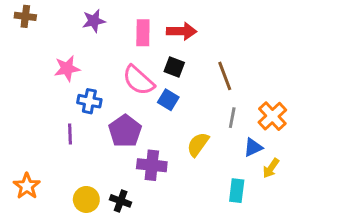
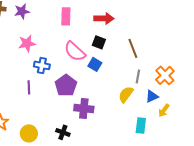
purple star: (94, 21) -> (22, 11), moved
pink rectangle: (143, 33) -> (66, 16), moved
yellow semicircle: (198, 144) -> (126, 94), moved
yellow circle: (86, 199) -> (29, 133), moved

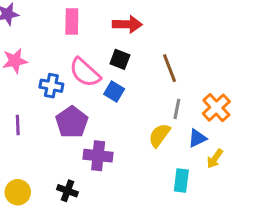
blue cross: (42, 65) -> (51, 86), moved

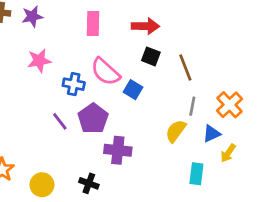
black square: (120, 59) -> (151, 56), moved
purple line: (18, 125) -> (60, 121), moved, turned -36

